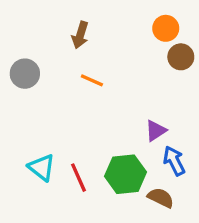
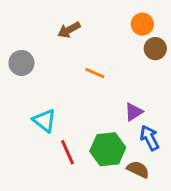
brown arrow: (80, 35) -> (69, 30), turned 45
orange line: (92, 80) -> (95, 73), moved
cyan triangle: (42, 168) -> (44, 121), moved

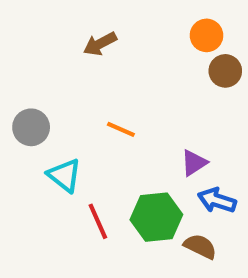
gray circle: (21, 63) -> (31, 127), moved
orange line: (95, 73) -> (121, 129), moved
blue arrow: (150, 138) -> (217, 200), turned -45

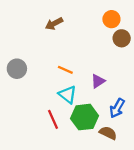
purple triangle: (194, 163) -> (98, 81), moved
cyan triangle: (64, 175) -> (68, 95), moved
blue arrow: (217, 200) -> (117, 108), turned -78

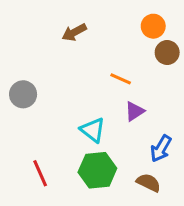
orange line: (65, 70) -> (121, 79), moved
green hexagon: (84, 117) -> (97, 170), moved
red line: (53, 119) -> (40, 173), moved

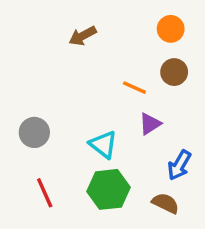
brown circle: (167, 52) -> (174, 72), moved
gray circle: (23, 94) -> (34, 132), moved

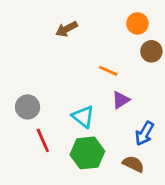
brown circle: (174, 72) -> (151, 51), moved
red line: (45, 193) -> (43, 140), moved

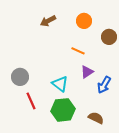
orange circle: (137, 23) -> (84, 21), moved
blue arrow: (144, 133) -> (104, 85), moved

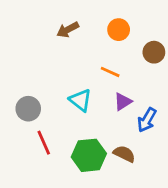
cyan triangle: (60, 84) -> (80, 100), moved
brown semicircle: (96, 118) -> (124, 154), moved

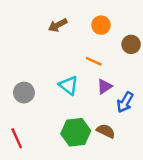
red line: (44, 143) -> (17, 138), moved

